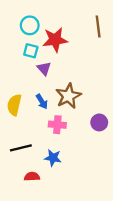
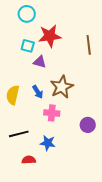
cyan circle: (30, 25) -> (27, 14), moved
brown line: (98, 26) -> (89, 45), moved
purple triangle: (44, 68) -> (40, 62), turned -32
purple circle: (99, 122) -> (88, 125), moved

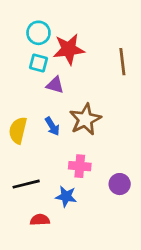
cyan circle: (27, 14) -> (38, 33), moved
pink cross: (52, 113) -> (80, 166), moved
purple circle: (88, 125) -> (120, 184), moved

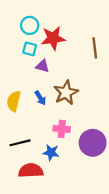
purple circle: (120, 184) -> (93, 143), size x1.6
red semicircle: (40, 220) -> (31, 171), size x1.6

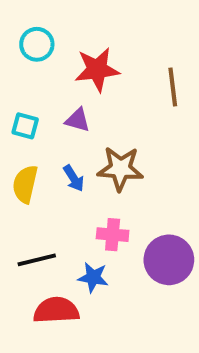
cyan circle: (30, 25) -> (37, 44), moved
cyan square: (30, 49) -> (25, 126), moved
brown star: (66, 93) -> (120, 169), turned 30

